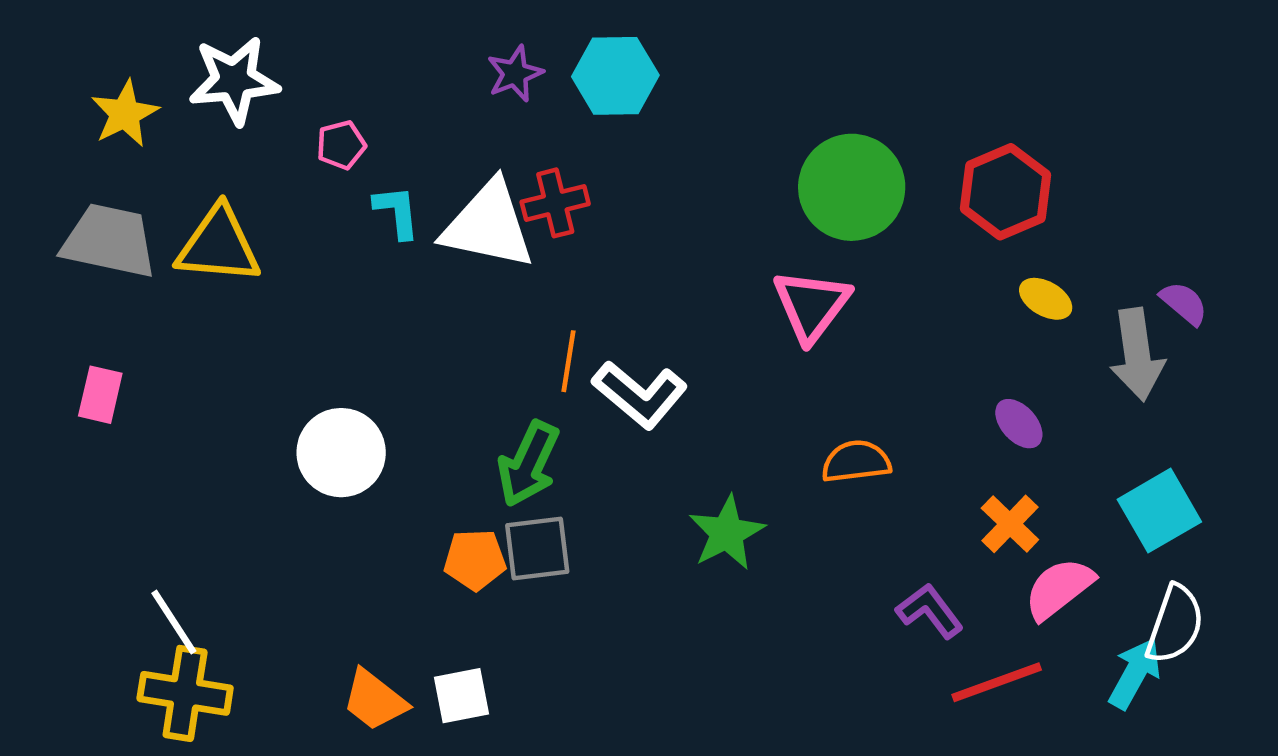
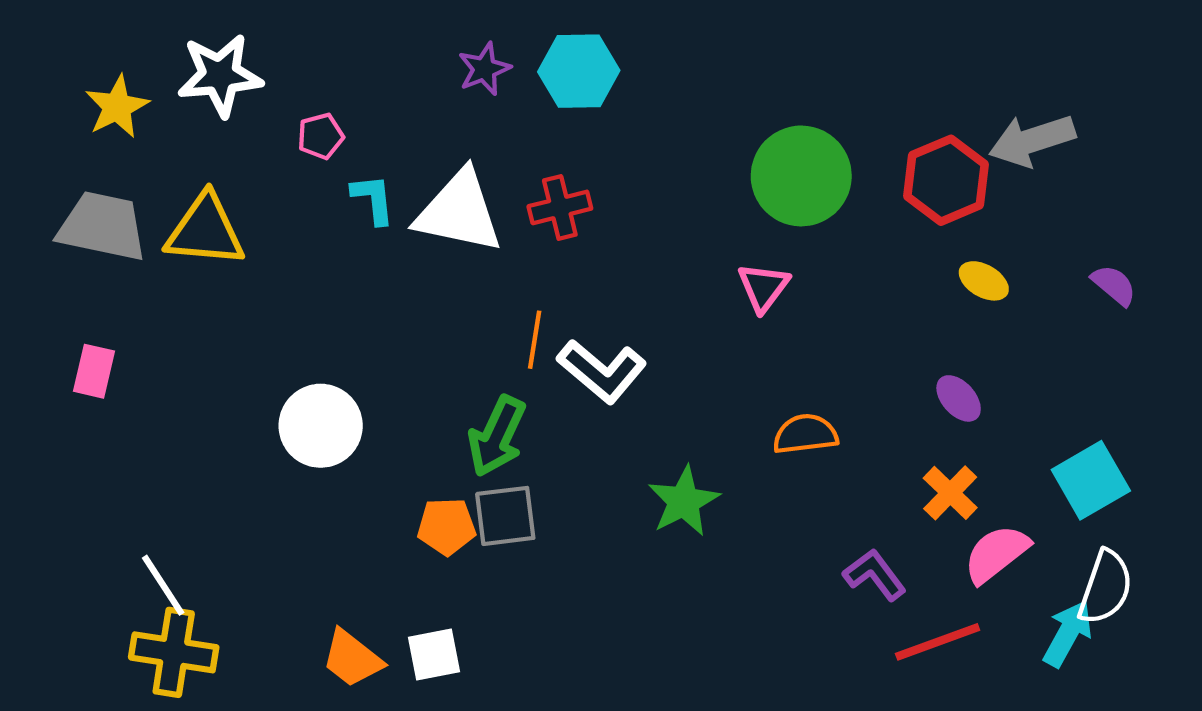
red cross: (555, 203) -> (560, 207), moved
pink triangle: (812, 305) -> (763, 287), size x0.7
gray arrow: (1137, 355) -> (1032, 140), moved, turned 80

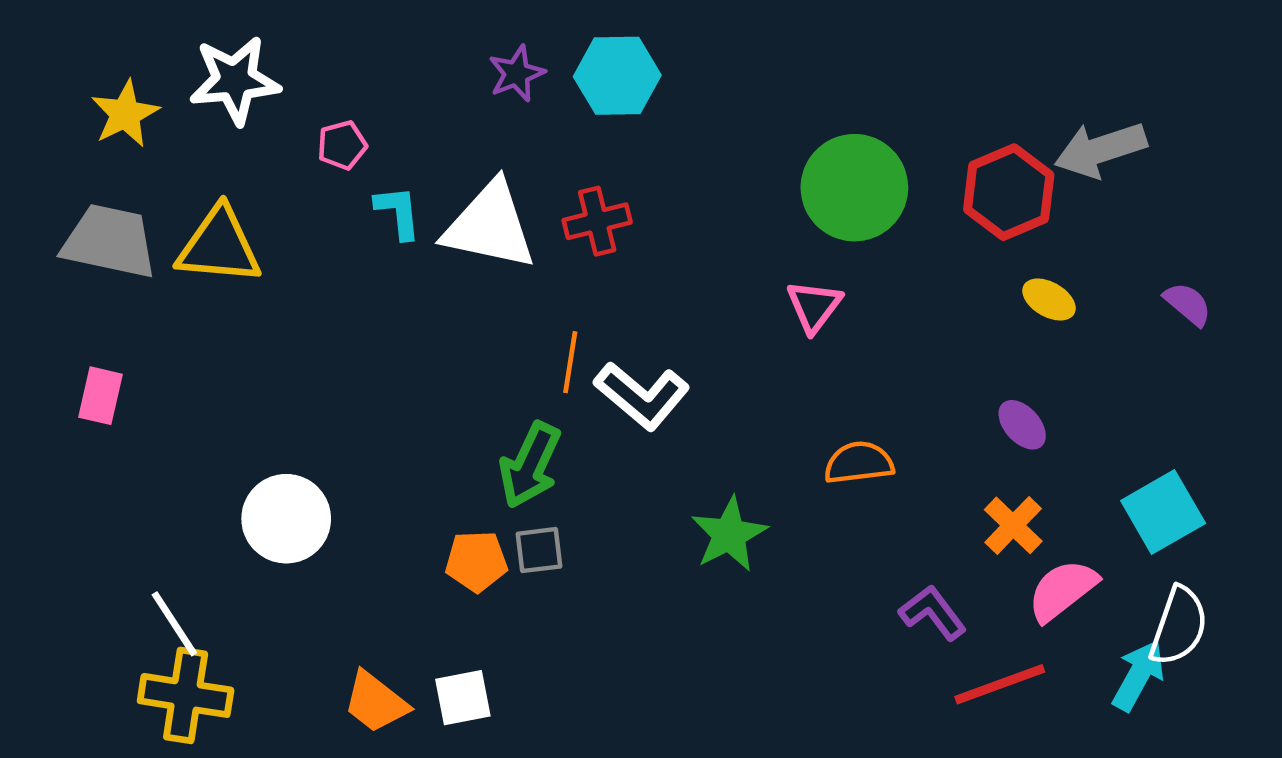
white circle: (321, 426) -> (286, 519), moved
gray square: (505, 516) -> (539, 550), size x0.7

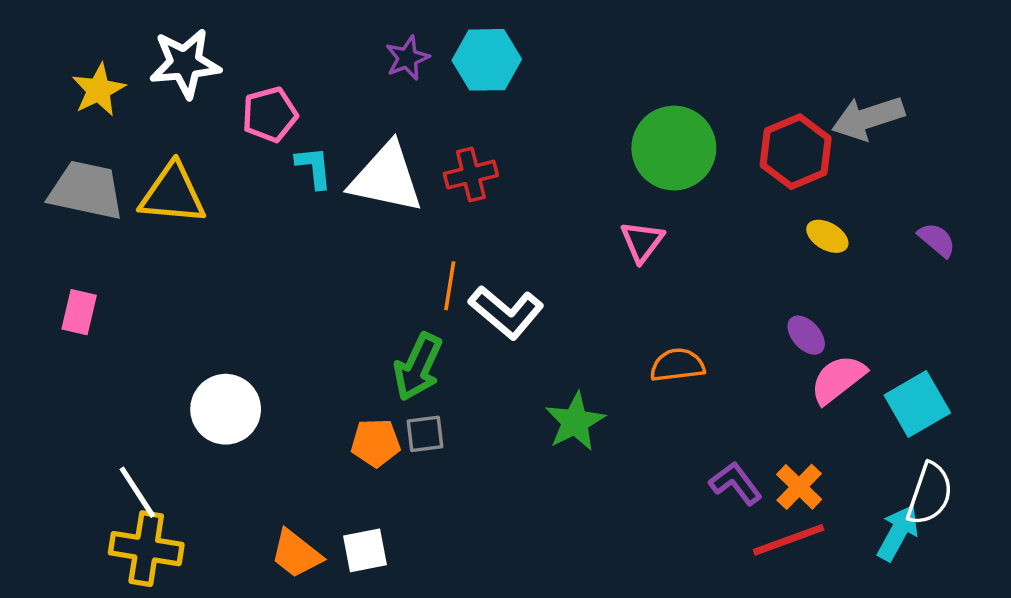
pink pentagon: (342, 145) -> (270, 115), size x1.4
orange cross: (1013, 525) -> (799, 487), moved
pink semicircle: (1062, 590) -> (838, 379), moved

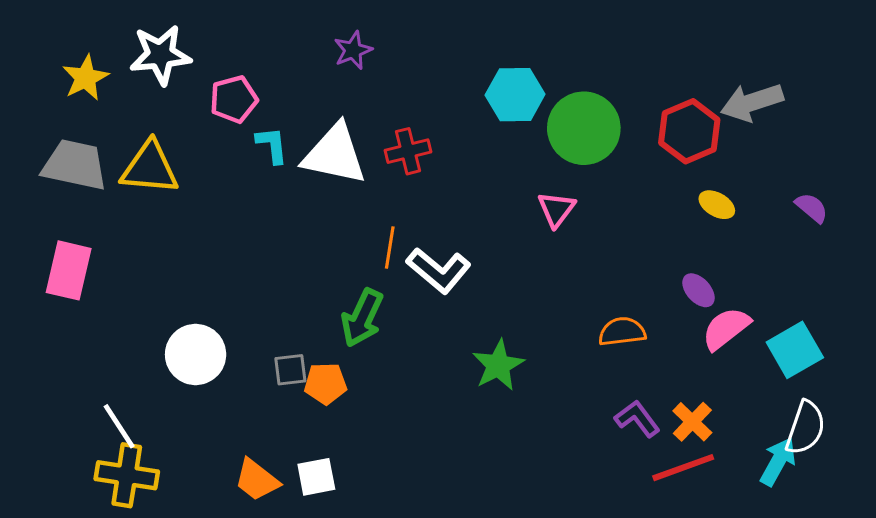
cyan hexagon: (487, 60) -> (515, 95), moved
pink rectangle: (79, 312) -> (69, 270), size x1.5
orange semicircle: (677, 365) -> (622, 332), moved
gray square: (425, 434) -> (290, 370), moved

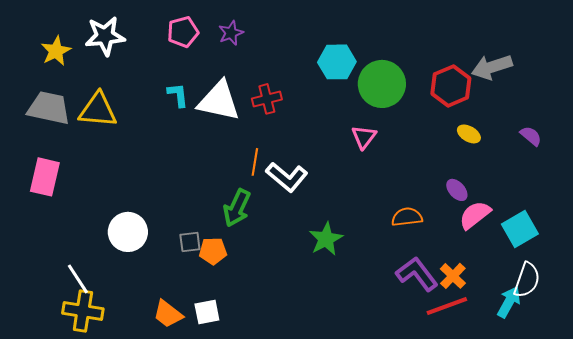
pink pentagon: (234, 99) -> (183, 32), moved
purple L-shape: (637, 419) -> (417, 274), size x1.4

